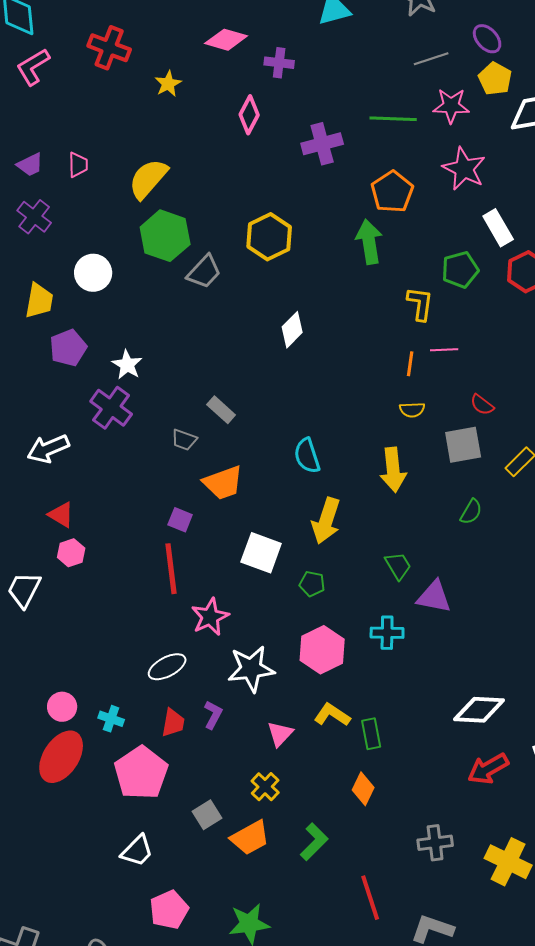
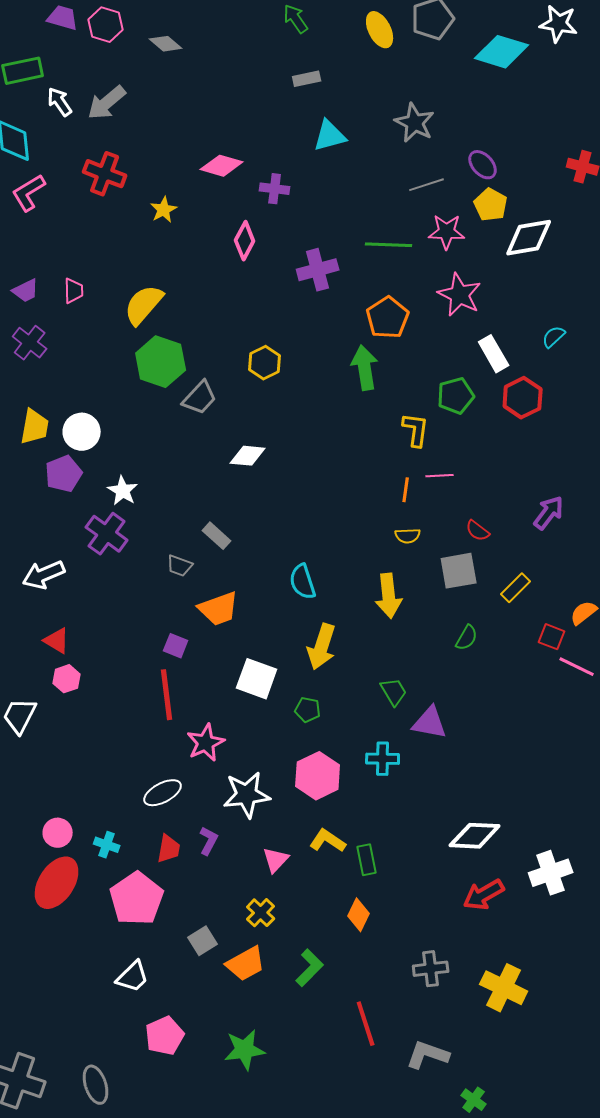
yellow hexagon: (269, 237) -> (265, 363), size x0.7
white circle: (93, 273) -> (82, 432), moved
white diamond: (292, 330) -> (248, 456), moved, turned 51

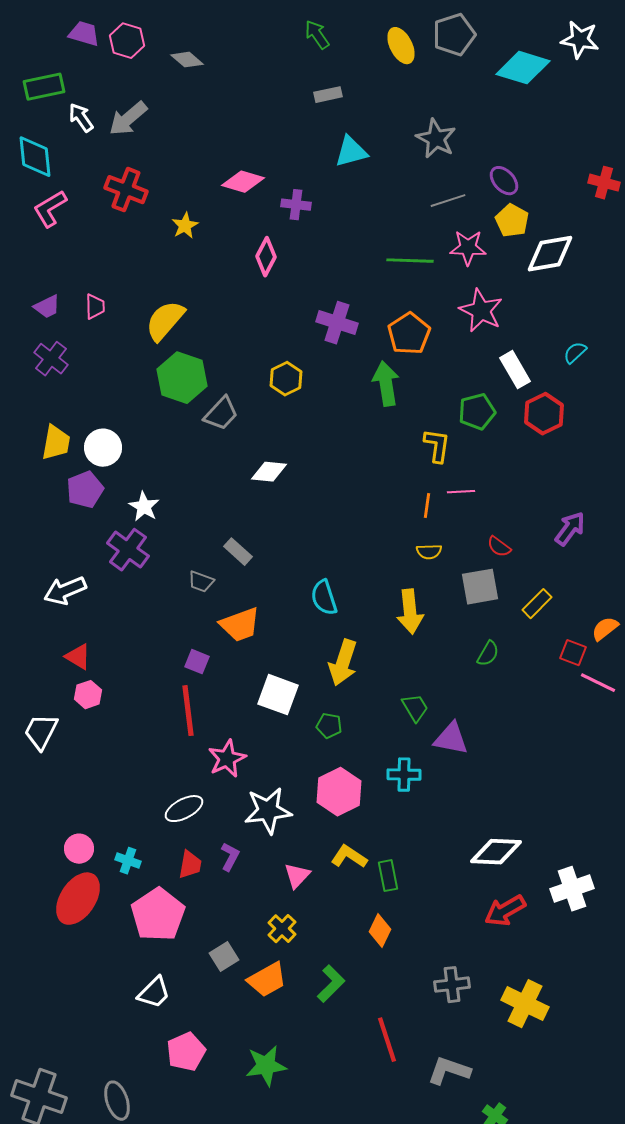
purple cross: (318, 270) -> (337, 323), moved, turned 33

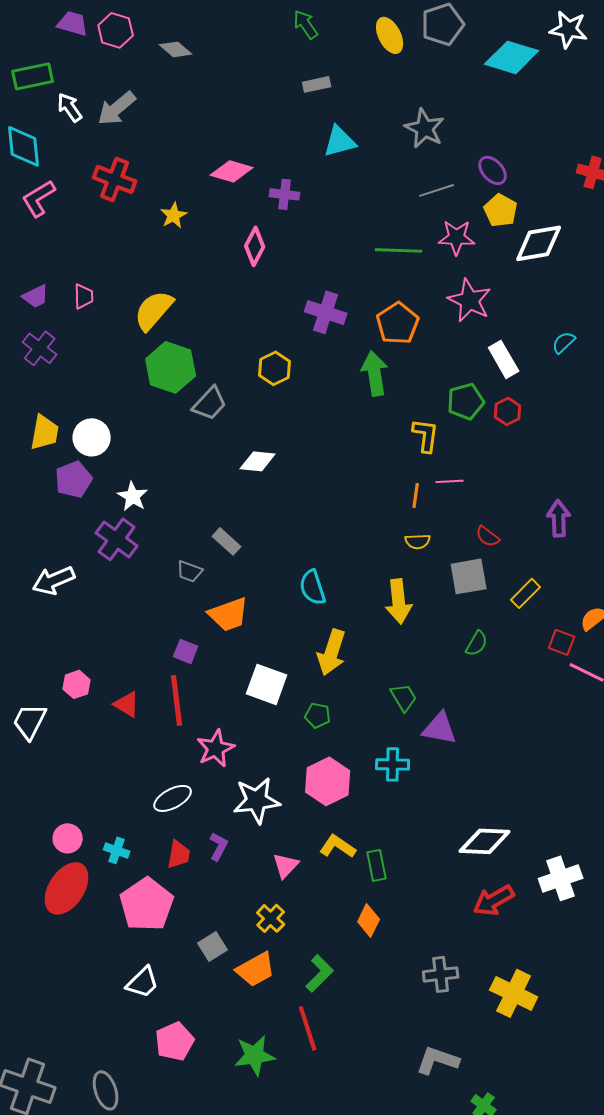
red hexagon: (544, 414) -> (508, 411), moved, size x0.7
purple arrow: (570, 529) -> (559, 518), turned -39
red triangle: (78, 657) -> (127, 704), moved
red line: (387, 1040) -> (308, 1028), moved

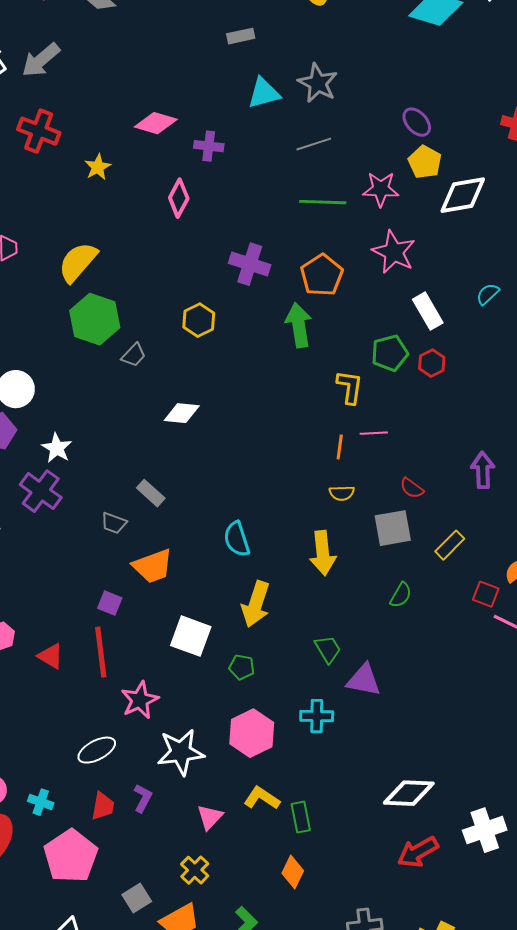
gray star: (425, 128) -> (318, 83), moved
gray line: (437, 190) -> (314, 144), moved
gray trapezoid: (210, 403) -> (134, 355), size x0.7

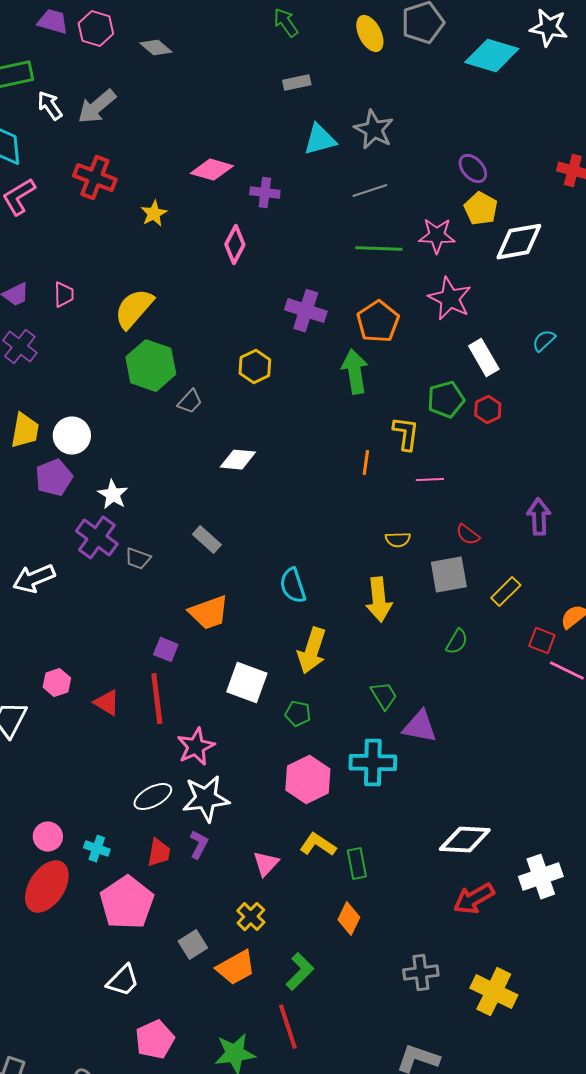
orange line: (340, 447) -> (366, 463), moved
gray trapezoid: (114, 523) -> (138, 559), moved
cyan cross: (317, 716) -> (373, 763), size x1.4
white star: (181, 752) -> (206, 799), moved

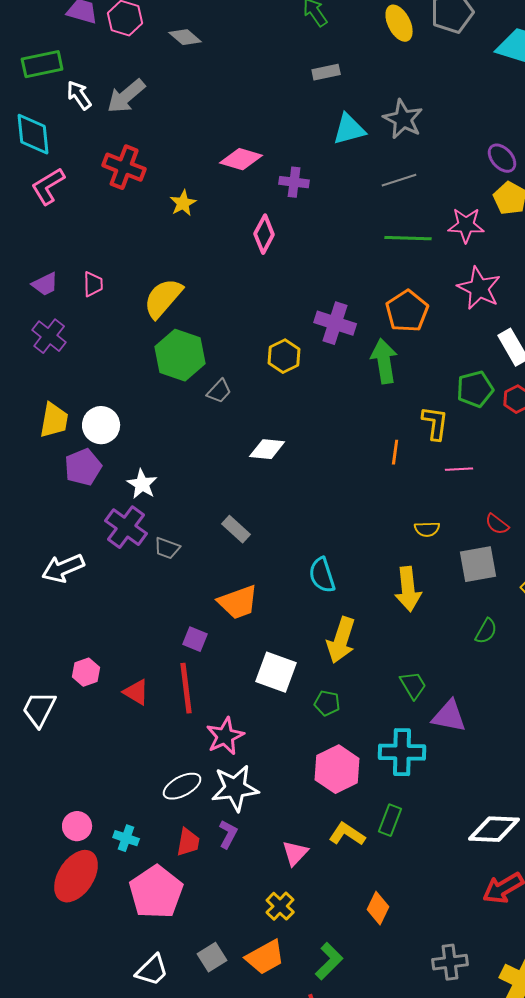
purple cross: (306, 311) -> (335, 323), moved
green rectangle: (357, 864) -> (390, 820), moved, turned 32
gray square: (193, 945) -> (212, 957), moved

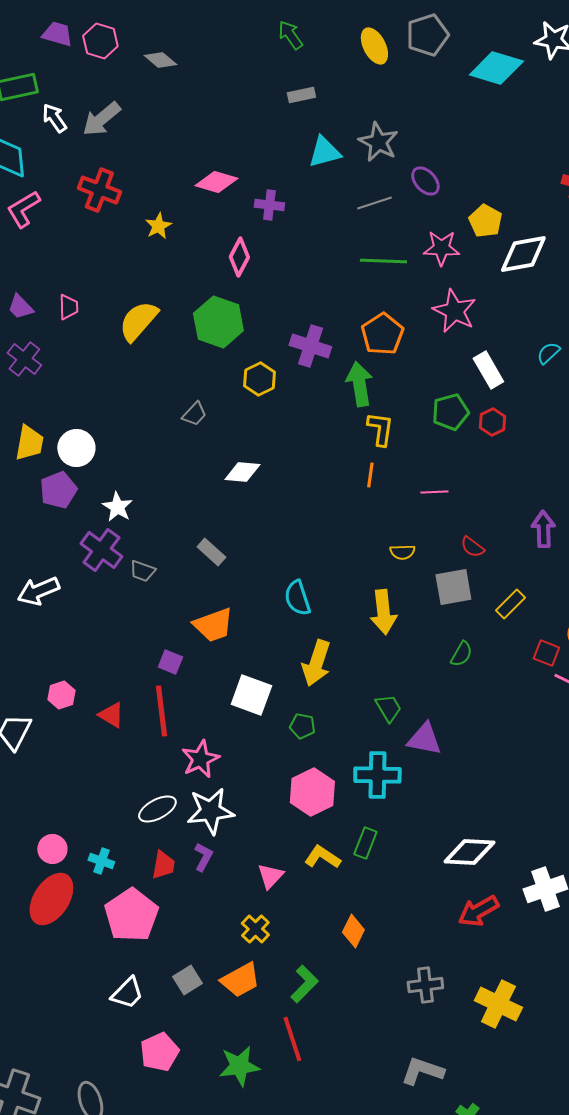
purple ellipse: (502, 158) -> (425, 181), moved
purple trapezoid: (45, 284) -> (20, 307), turned 72
green hexagon: (180, 355) -> (218, 322), moved
yellow L-shape: (435, 423) -> (380, 429), moved

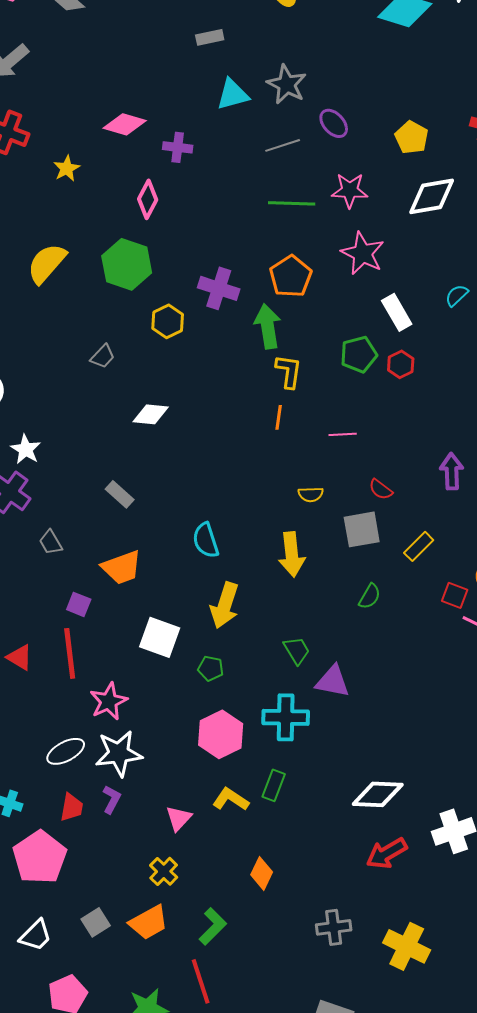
yellow pentagon: (485, 221) -> (412, 137), moved
gray trapezoid: (142, 571) -> (51, 542), moved, turned 40

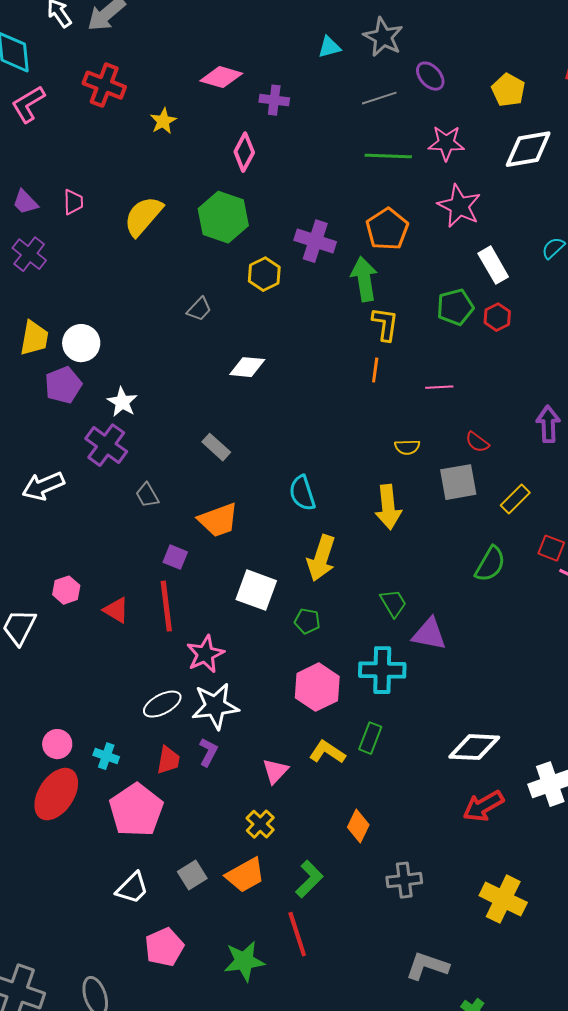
cyan triangle: (233, 94) -> (329, 47), size x0.7
green semicircle: (370, 596) -> (490, 564), moved, size x1.4
gray cross: (334, 927) -> (404, 880), moved

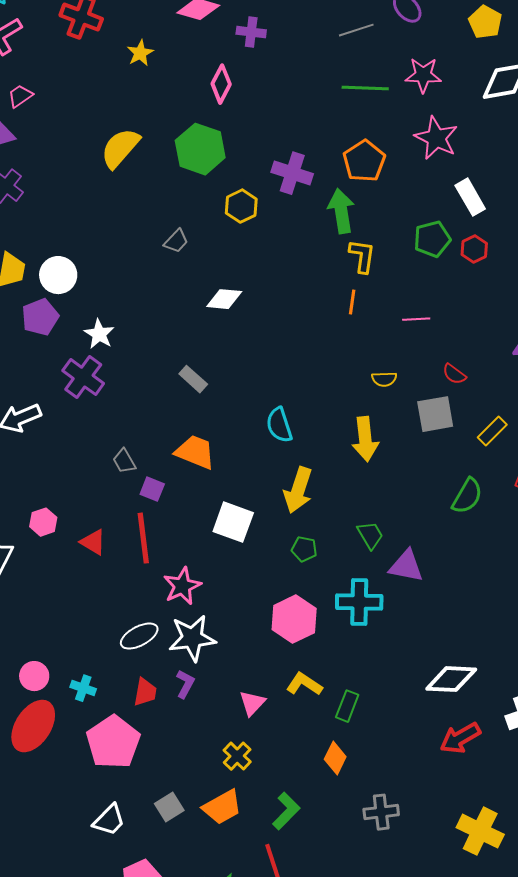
pink trapezoid: (73, 202) -> (20, 96), moved, turned -124
gray trapezoid: (147, 495) -> (124, 461), moved
orange trapezoid: (218, 520) -> (195, 452), turned -138
green pentagon: (307, 621) -> (304, 549), moved
green rectangle: (370, 738) -> (347, 706), moved

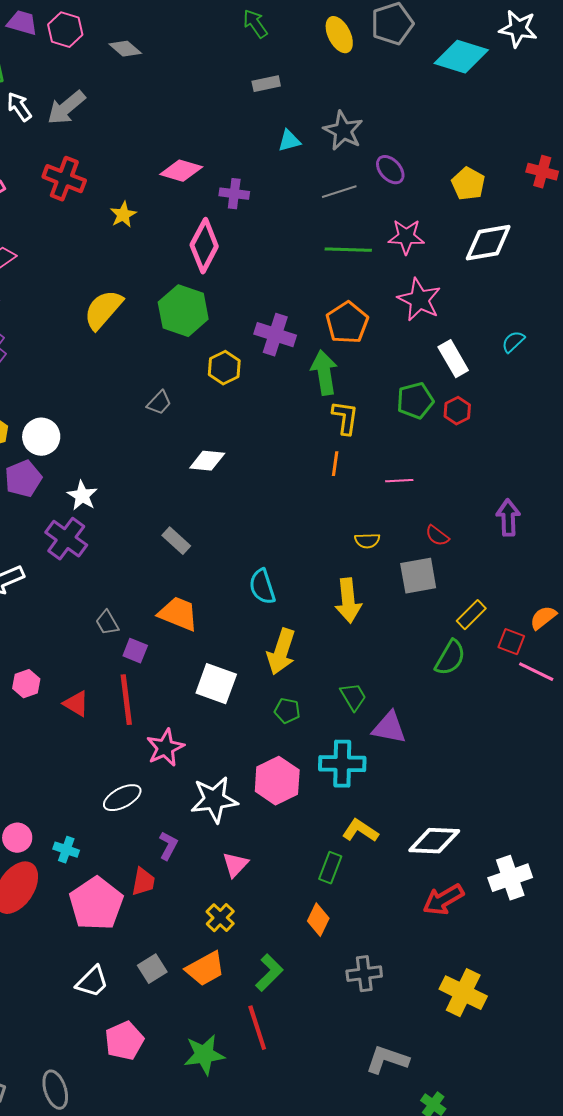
pink diamond: (221, 84) -> (204, 246), size x1.4
yellow rectangle: (492, 431) -> (471, 615), moved
white star: (192, 638) -> (214, 800), moved
yellow L-shape: (304, 684) -> (360, 831), moved
red trapezoid: (145, 692) -> (143, 882), moved

